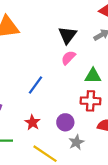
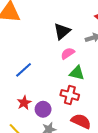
pink semicircle: (68, 58) -> (68, 53), moved
red star: (32, 122) -> (24, 103), moved

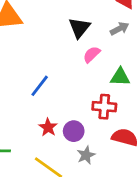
green triangle: (77, 73) -> (120, 77), moved

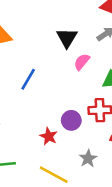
blue line: (40, 86) -> (28, 79), moved
purple circle: (74, 131) -> (71, 120), moved

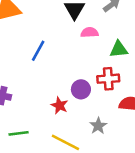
pink semicircle: (82, 62) -> (90, 32), turned 49

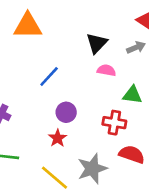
purple circle: (81, 89) -> (66, 112), moved
gray star: (98, 126) -> (92, 169), size x1.6

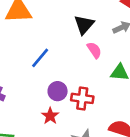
pink semicircle: (106, 70) -> (94, 50), turned 48
red cross: (114, 123) -> (82, 98), moved

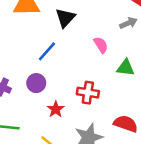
black triangle: (84, 25) -> (65, 18), moved
purple circle: (58, 91) -> (36, 83), moved

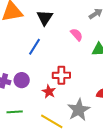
purple circle: (36, 83) -> (22, 80), moved
red cross: (88, 93) -> (61, 75), moved

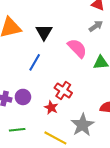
pink semicircle: (77, 35) -> (77, 48), size x1.5
red cross: (61, 75) -> (63, 90), turned 36

